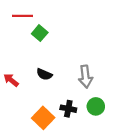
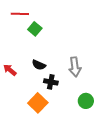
green circle: (96, 106) -> (86, 101), moved
black cross: (68, 109) -> (51, 82), moved

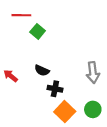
gray arrow: (75, 67) -> (93, 73), moved
orange square: (38, 103) -> (65, 112), moved

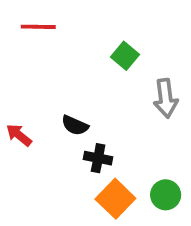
green square: (38, 31) -> (125, 56), moved
gray arrow: (93, 73) -> (166, 98), moved

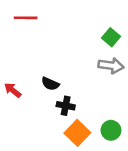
green square: (125, 56) -> (111, 37), moved
gray arrow: (166, 98) -> (111, 66), turned -75

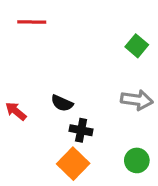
gray arrow: (111, 66) -> (137, 100), moved
orange square: (77, 133) -> (73, 164), moved

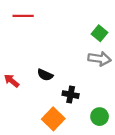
gray arrow: (137, 100) -> (100, 59), moved
black cross: (81, 130) -> (71, 95), moved

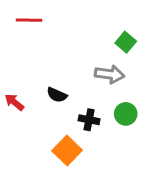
gray arrow: (100, 59) -> (110, 74), moved
green circle: (100, 117) -> (126, 114), moved

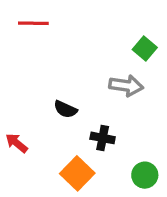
red arrow: (14, 102) -> (17, 143), moved
green circle: (126, 114) -> (145, 175), moved

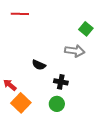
orange square: (77, 173) -> (21, 103), moved
green circle: (145, 175) -> (57, 104), moved

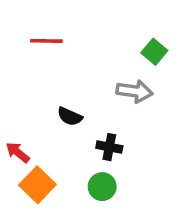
red line: (20, 14) -> (46, 41), moved

